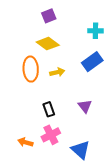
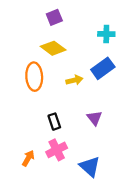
yellow arrow: (57, 72) -> (74, 80), moved
orange arrow: (25, 142) -> (28, 158), turned 104

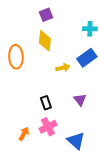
yellow diamond: (53, 48) -> (45, 41), turned 60
orange ellipse: (34, 77) -> (16, 57), moved

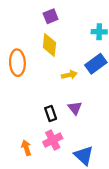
purple triangle: (80, 100) -> (75, 108), moved
orange arrow: (24, 134) -> (26, 148), turned -48

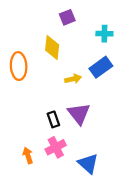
purple square: (51, 16) -> (67, 17), moved
purple triangle: (75, 108) -> (79, 114), size x1.5

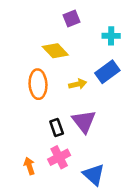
yellow diamond: (52, 48) -> (55, 51), turned -50
orange ellipse: (19, 66) -> (38, 84), moved

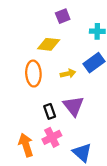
yellow diamond: (55, 51) -> (49, 44), turned -40
orange arrow: (29, 166) -> (26, 145), size x1.5

